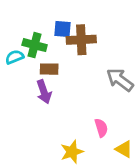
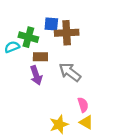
gray arrow: (120, 80) -> (70, 72), moved
yellow triangle: (124, 149) -> (86, 122), moved

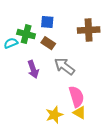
brown cross: (67, 33) -> (89, 30), moved
brown rectangle: (40, 57) -> (48, 43), moved, turned 32
pink semicircle: (83, 105) -> (76, 97), size x1.5

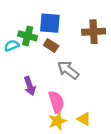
blue square: (47, 22) -> (50, 23), size x1.5
purple arrow: (33, 69) -> (30, 86), moved
pink semicircle: (76, 97) -> (56, 102), moved

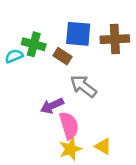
blue square: (50, 23) -> (78, 34), moved
purple arrow: (30, 86) -> (52, 106), moved, turned 84

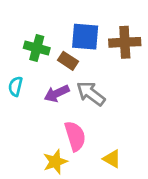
cyan semicircle: (14, 56) -> (15, 86), moved, turned -54
purple arrow: (52, 106) -> (57, 93), moved
yellow star: (70, 149) -> (55, 162), moved

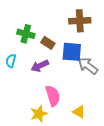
blue square: (85, 37) -> (72, 52), moved
brown cross: (125, 42) -> (80, 21), moved
gray arrow: (91, 93) -> (88, 66), moved

